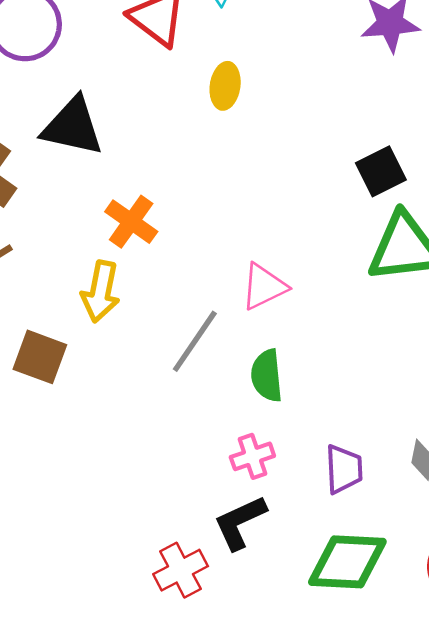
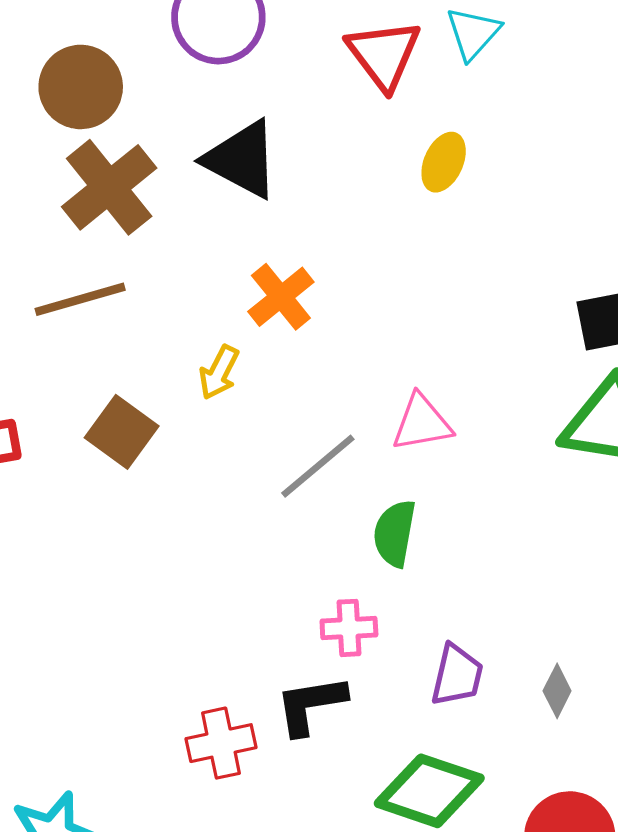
yellow arrow: (101, 292) -> (219, 372), size x0.7

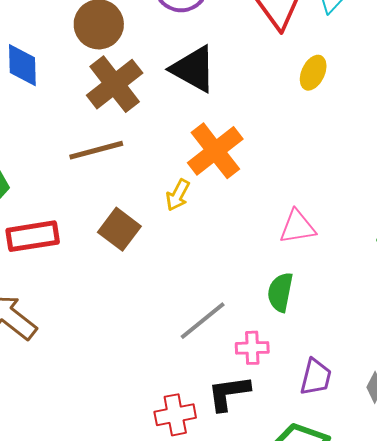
orange cross: (281, 297) -> (215, 151), size x1.4
gray line: (318, 466) -> (203, 321), moved

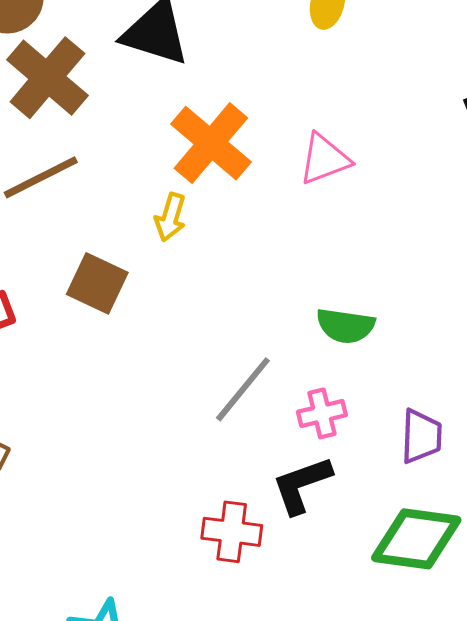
pink triangle: (297, 227) -> (324, 159), moved
green semicircle: (280, 292) -> (345, 326), turned -81
red cross: (175, 415) -> (232, 532), turned 30

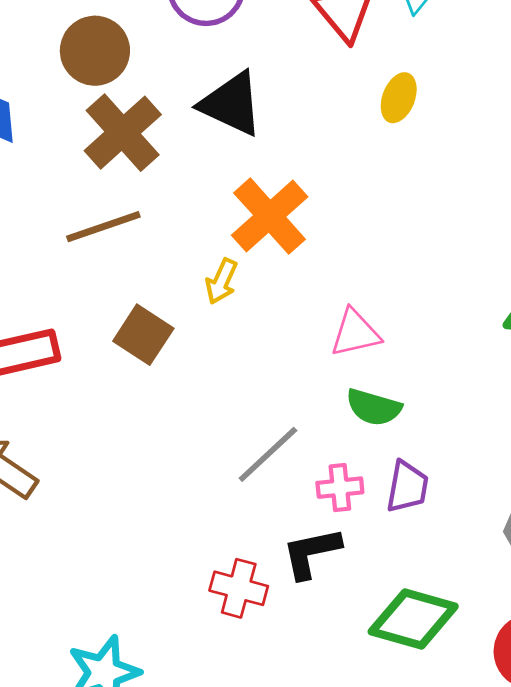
pink triangle: (324, 159) -> (355, 333), moved
purple trapezoid: (421, 436) -> (407, 487), moved

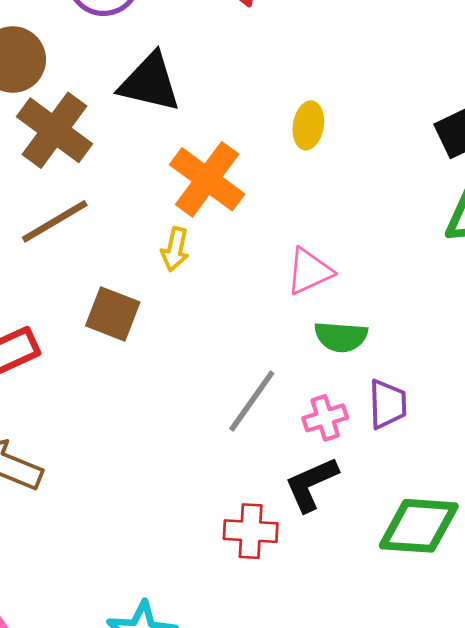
yellow ellipse: (399, 98) -> (308, 125), moved

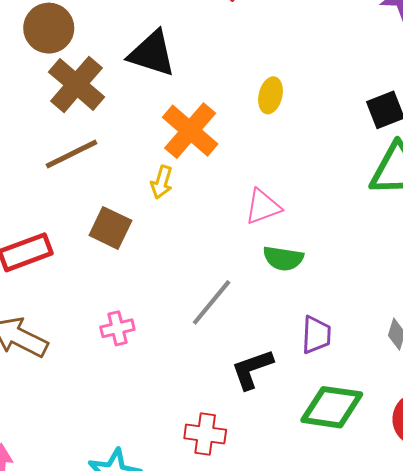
purple trapezoid: (388, 404) -> (316, 335), moved
pink cross: (325, 418) -> (117, 328), moved
red cross: (251, 531) -> (205, 434), moved

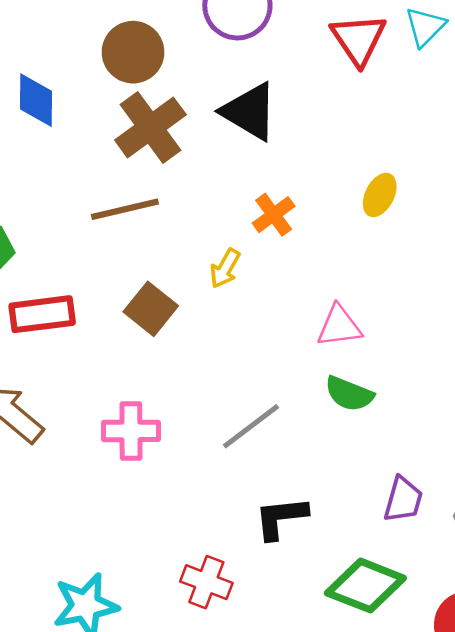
orange cross: (190, 131) -> (274, 215), size x0.6
pink cross: (117, 328) -> (131, 431), size x1.4
purple trapezoid: (316, 335) -> (403, 500), moved

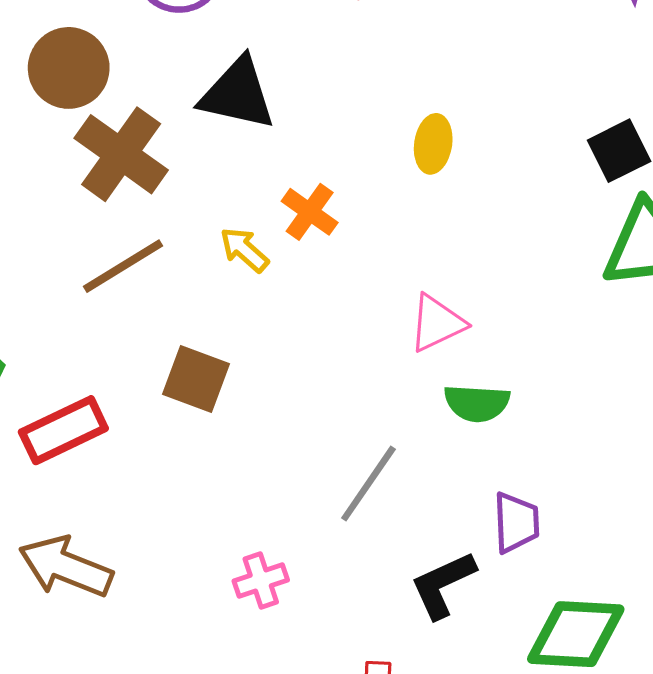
yellow arrow: (225, 268) -> (244, 250), moved, turned 120
pink cross: (131, 431) -> (261, 581), moved, size x0.7
purple trapezoid: (403, 500) -> (516, 523), moved

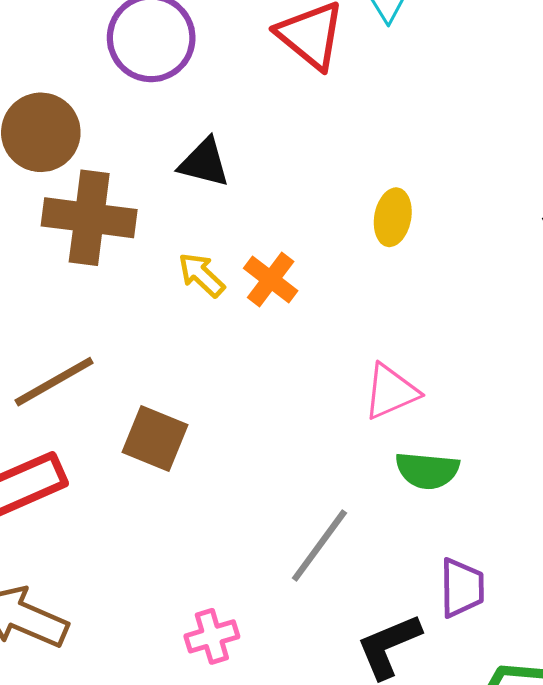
black triangle: (238, 94) -> (204, 163), size x0.7
brown cross: (121, 154) -> (89, 218), turned -30
yellow arrow: (244, 250) -> (201, 275), moved
brown line: (123, 266) -> (54, 382), moved

